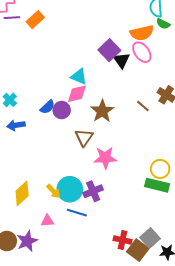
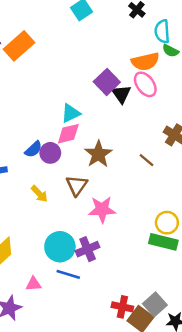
orange rectangle: (35, 20) -> (19, 46), size x1.4
cyan triangle: (79, 77) -> (71, 113), turned -48
brown line: (143, 106) -> (146, 160), moved
yellow arrow: (54, 191) -> (39, 194), moved

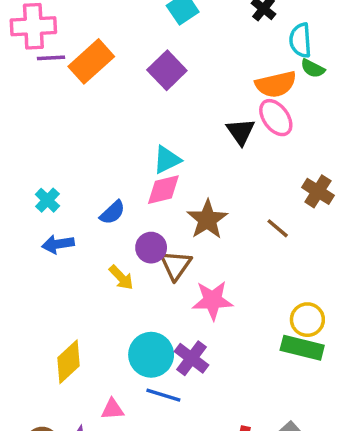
purple square: (107, 82) -> (167, 70), moved
purple circle: (50, 153) -> (151, 248), moved
purple cross: (88, 249) -> (191, 358), turned -30

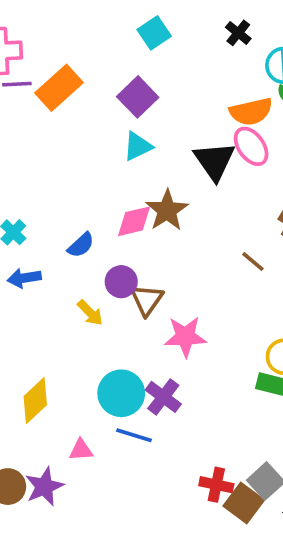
black triangle: (241, 132) -> (214, 161), size x1.4
cyan triangle: (167, 160) -> (138, 146), moved
brown star: (207, 219) -> (167, 210), moved

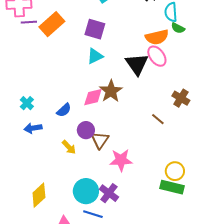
purple square: (138, 97) -> (95, 29), turned -30

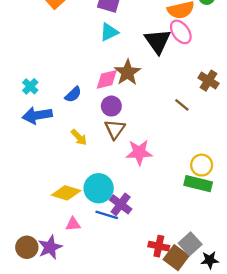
blue arrow: (33, 128) -> (37, 115), size x1.4
purple circle: (86, 130) -> (111, 106), moved
purple cross: (109, 193) -> (121, 204), moved
yellow diamond: (39, 195) -> (66, 193), moved, turned 60

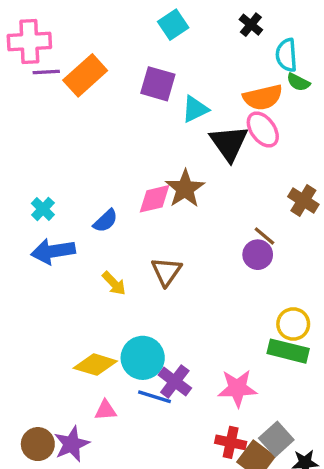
cyan triangle: (109, 32) -> (195, 109), moved
purple circle: (111, 106) -> (258, 255), moved
pink star: (139, 152) -> (237, 388), moved

